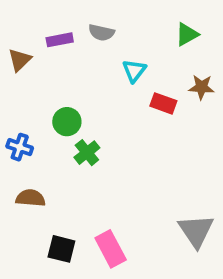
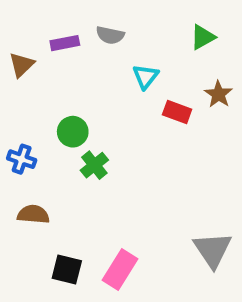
brown star: (201, 87) -> (218, 94), turned 30
pink rectangle: (111, 249) -> (120, 269), turned 60

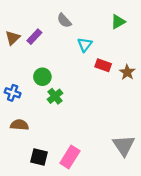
gray semicircle: (110, 35) -> (64, 21), turned 35
purple rectangle: (65, 43) -> (34, 37), moved, turned -35
brown star: (218, 94) -> (127, 72), moved

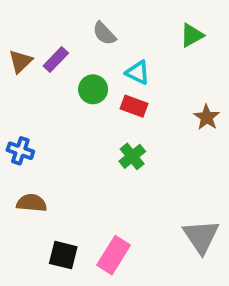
cyan triangle: (85, 45) -> (138, 73), turned -42
red rectangle: (103, 65) -> (134, 106), moved
green circle: (42, 77) -> (93, 89), moved
green cross: (55, 96) -> (132, 156), moved

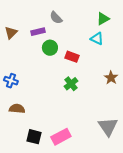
purple rectangle: (56, 60) -> (38, 32), moved, turned 32
cyan triangle: (138, 73) -> (97, 39), moved
brown star: (207, 117) -> (111, 78), moved
pink rectangle: (114, 255) -> (61, 137), turned 30

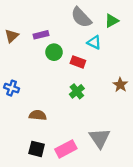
gray semicircle: (56, 18) -> (81, 17), moved, size x1.5
cyan triangle: (97, 39) -> (94, 42), moved
brown semicircle: (17, 109) -> (38, 115), moved
gray triangle: (108, 127) -> (100, 138), moved

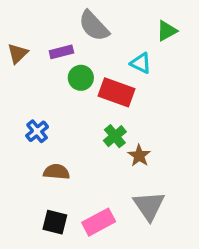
gray semicircle: (81, 17) -> (94, 26), moved
red rectangle: (78, 62) -> (116, 92), size x1.5
brown star: (120, 85) -> (139, 156), moved
blue cross: (12, 88) -> (37, 131), moved, turned 32

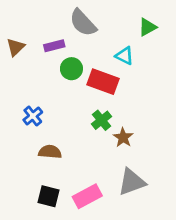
gray triangle: (149, 206) -> (132, 182), turned 44

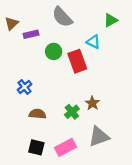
purple rectangle: (54, 46) -> (31, 34), moved
brown triangle: (16, 47) -> (12, 23), moved
red rectangle: (103, 82) -> (77, 61), turned 50
green cross: (102, 120) -> (72, 112), moved

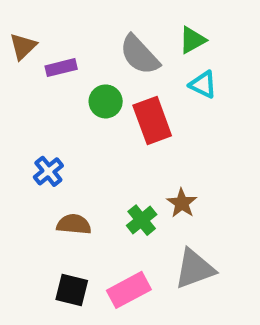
gray semicircle: (62, 17) -> (139, 55), moved
green triangle: (111, 20) -> (192, 40), moved
cyan triangle: (93, 42) -> (203, 85), moved

